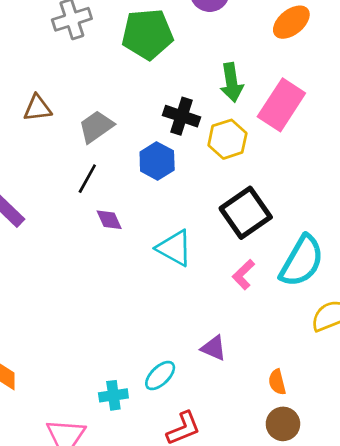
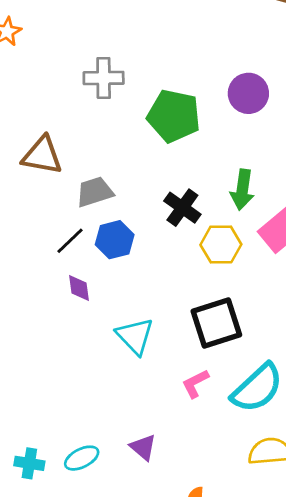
brown triangle: (38, 108) -> (42, 156), size x1.4
blue hexagon: (157, 161) -> (115, 240), moved

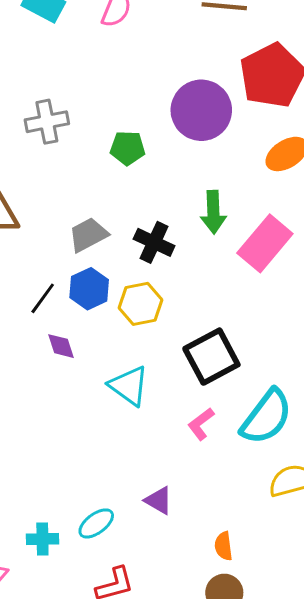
purple circle: (248, 93) -> (201, 110), size x1.4
green pentagon: (174, 116) -> (128, 148), size x0.6
gray trapezoid: (95, 192) -> (88, 235), moved
yellow hexagon: (221, 245) -> (140, 304), moved

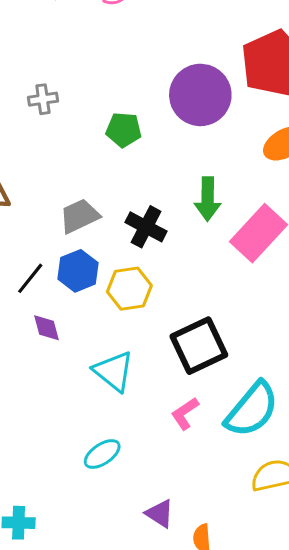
gray cross: (47, 122) -> (43, 99), size x0.7
purple triangle: (159, 500) -> (160, 514), moved
cyan ellipse: (96, 523) -> (102, 454), moved

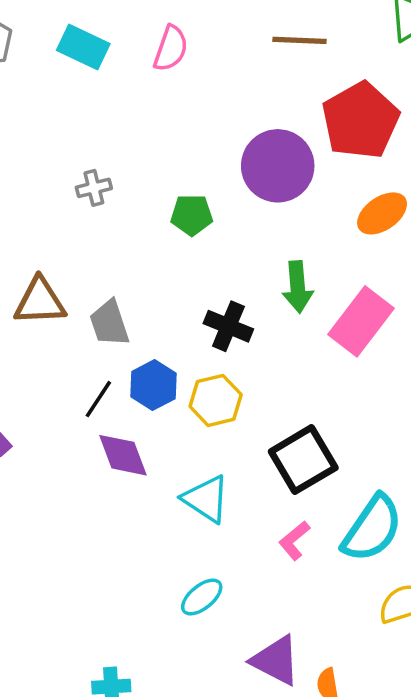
gray trapezoid: (80, 216) -> (109, 323), moved, turned -78
purple diamond: (47, 328) -> (123, 455), size x1.5
purple triangle: (160, 514) -> (276, 661), size x1.5

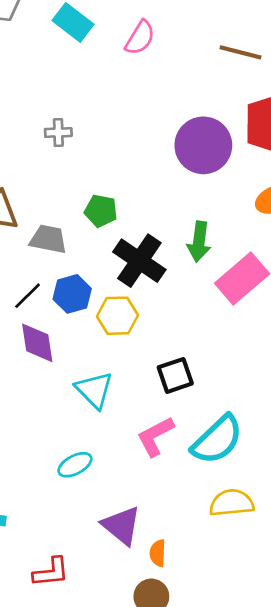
green pentagon: (192, 215) -> (101, 211), moved
gray trapezoid: (109, 323) -> (48, 239), turned 108
black cross: (228, 326) -> (139, 261), size x1.4
black square: (303, 460) -> (175, 375), size x0.7
pink L-shape: (294, 541) -> (155, 436), size x1.4

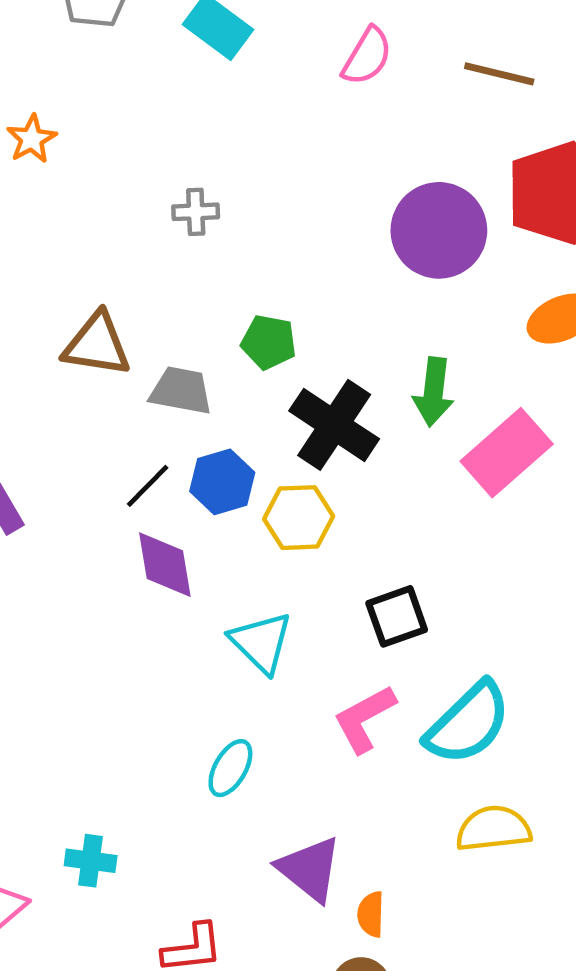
pink semicircle: (140, 38) -> (367, 56), moved
cyan ellipse: (75, 465) -> (230, 768), turned -32

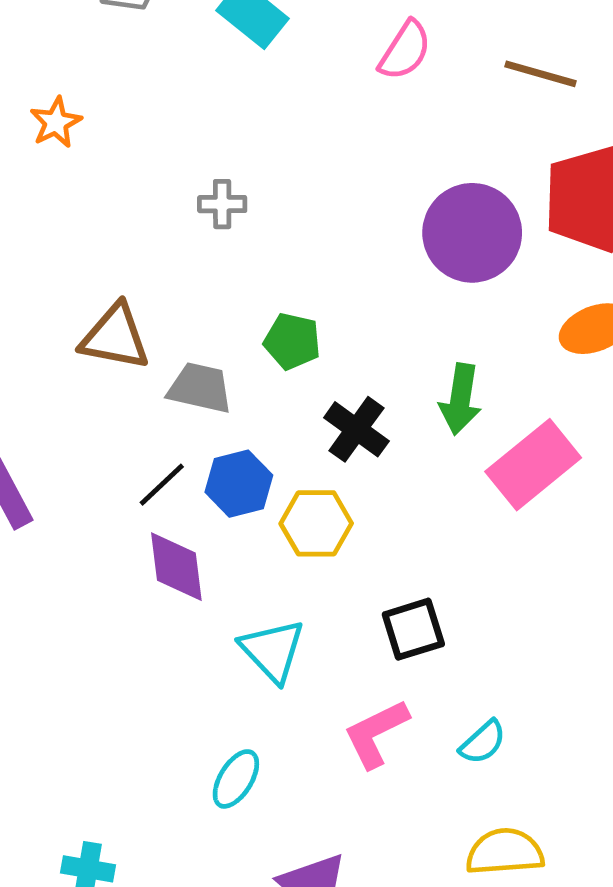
black cross: (334, 425) -> (356, 429), size x0.7
cyan semicircle: (468, 723) -> (483, 742), size x0.5

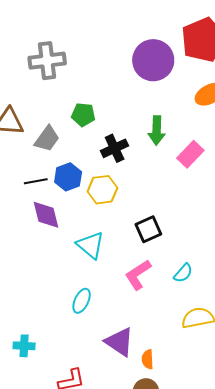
gray cross: (222, 204) -> (47, 61), size x1.8
gray trapezoid: (200, 388) -> (47, 139), turned 120
black cross: (356, 429) -> (115, 148), turned 36
pink rectangle: (533, 465) -> (190, 154), size x0.7
black line: (162, 485) -> (36, 181), turned 40

